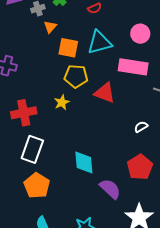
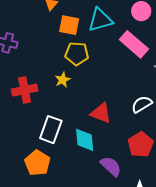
pink rectangle: (133, 67) -> (134, 44), turned 32
red triangle: (105, 93) -> (101, 113), moved
white semicircle: (141, 127) -> (142, 104), size x1.5
white rectangle: (32, 149) -> (51, 130), moved

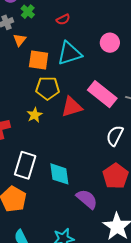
pink rectangle: (134, 44) -> (102, 94), moved
white semicircle: (142, 104) -> (115, 136), turned -30
red triangle: (101, 113) -> (72, 107), moved, turned -35

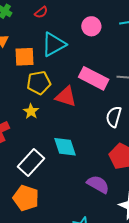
red triangle: (72, 107) -> (66, 97), turned 45
white rectangle: (25, 165) -> (31, 163), turned 36
cyan diamond: (59, 174) -> (65, 147), moved

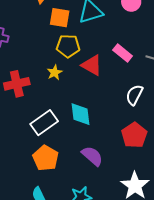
pink rectangle: (94, 78) -> (123, 53), size x0.7
purple semicircle: (98, 184) -> (92, 156), moved
orange pentagon: (26, 198) -> (46, 158), moved

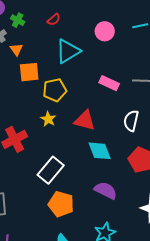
orange square: (60, 18) -> (29, 72), moved
red triangle: (92, 65) -> (85, 120), moved
cyan diamond: (81, 114) -> (100, 151), moved

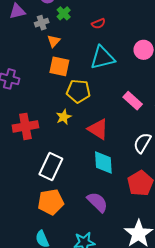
white rectangle: (51, 170) -> (51, 166), turned -32
orange pentagon: (61, 204) -> (51, 202), turned 30

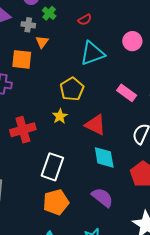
gray cross: (42, 23) -> (28, 25), turned 32
orange square: (59, 66) -> (22, 59), moved
yellow pentagon: (78, 91) -> (72, 89), turned -30

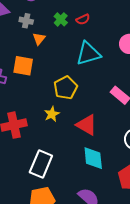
green cross: (49, 13) -> (61, 19), moved
orange square: (22, 59) -> (23, 66), moved

